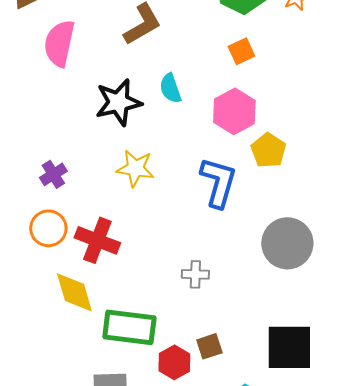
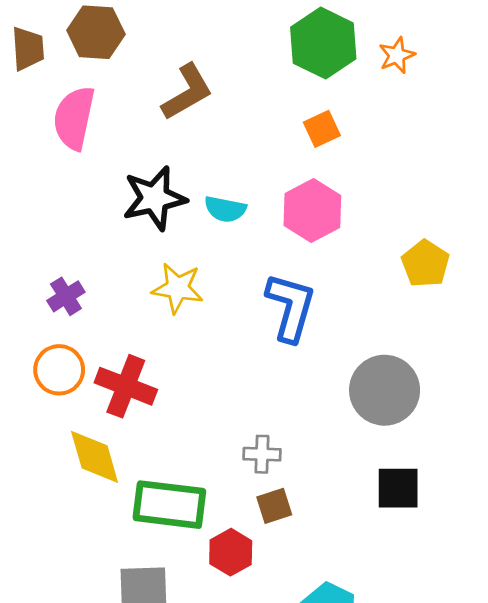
cyan semicircle: (170, 88) -> (225, 209), moved, turned -60
yellow pentagon: (268, 150) -> (425, 264), moved
gray cross: (195, 274) -> (262, 454), moved
brown square: (209, 346) -> (274, 506), moved
black square: (289, 347) -> (398, 488), moved, size x0.7

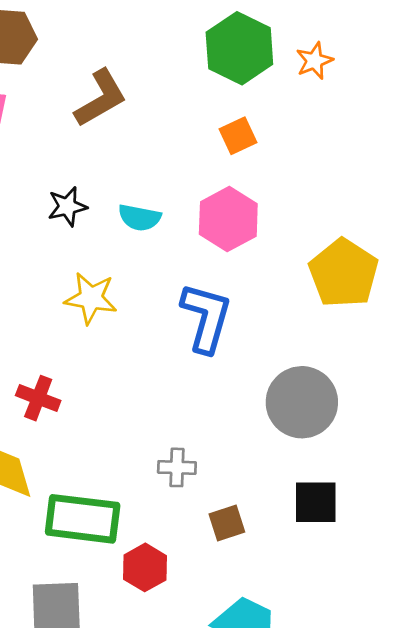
black star: (154, 198) -> (67, 207), size x0.6
yellow pentagon: (425, 264) -> (344, 273), size x1.4
red cross: (126, 386) -> (38, 398), size x0.7
brown square: (274, 506) -> (227, 523), moved

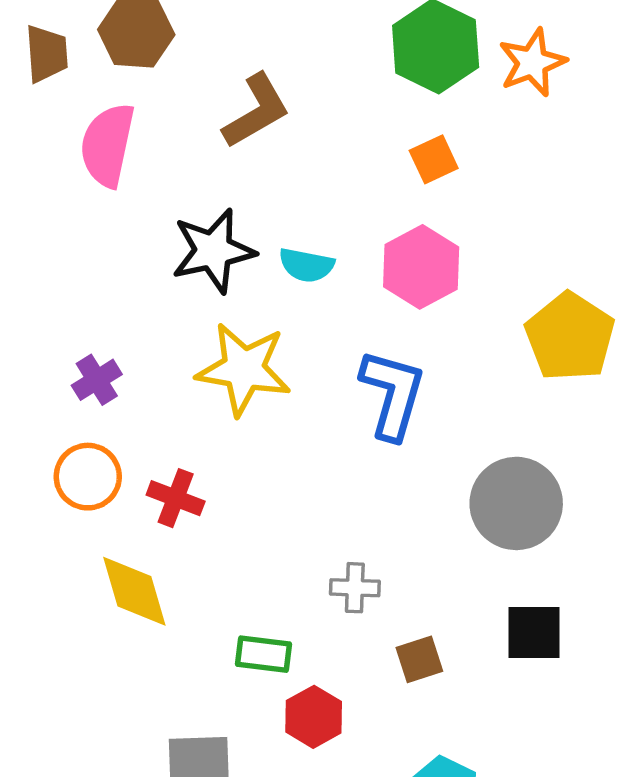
orange star: (314, 61) -> (532, 63), size x1.4
black star: (67, 207) -> (213, 251), size x1.6
yellow star: (91, 298) -> (244, 369), size x1.4
green rectangle: (83, 519) -> (263, 654), moved, size x0.6

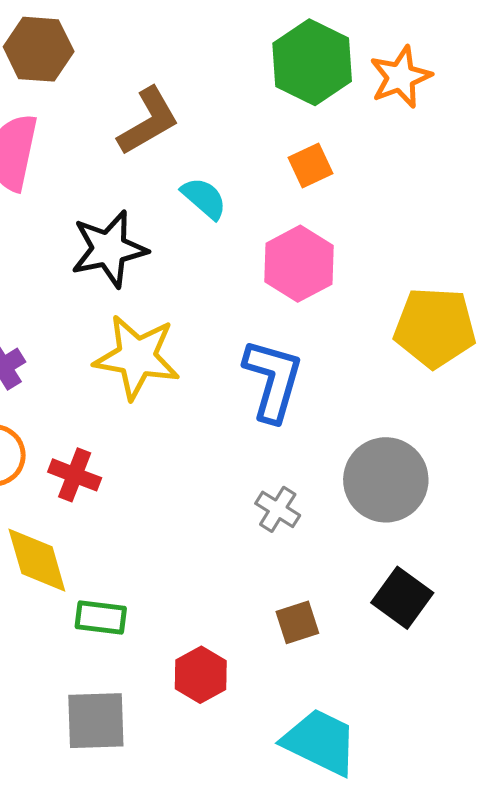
cyan semicircle: (306, 265) -> (204, 198), moved, turned -150
yellow pentagon: (570, 337) -> (435, 328), turned -30
gray cross: (355, 588) -> (278, 509), moved, turned 30
black square: (534, 633) -> (402, 598), turned 36
green rectangle: (263, 654) -> (101, 617), moved

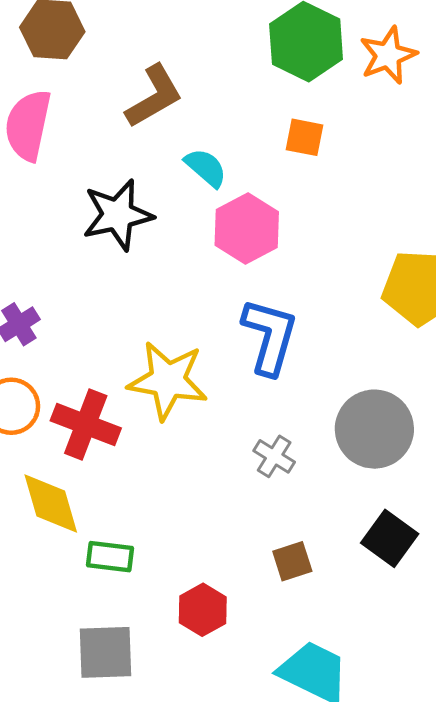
orange square: (310, 165) -> (304, 137), turned 36
pink hexagon: (299, 264) -> (247, 228), moved
yellow star: (137, 357) -> (168, 380), moved
red cross: (75, 475) -> (86, 424), size x1.4

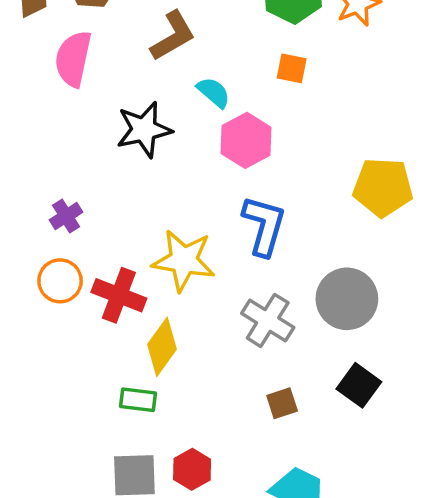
gray cross: (274, 456) -> (268, 320), size x1.6
yellow diamond: (51, 503) -> (162, 347), moved, turned 52
red hexagon: (203, 610) -> (192, 469), moved

